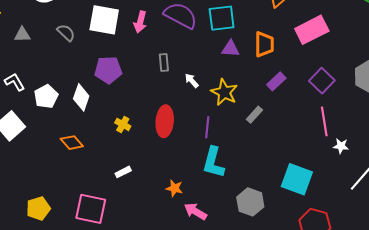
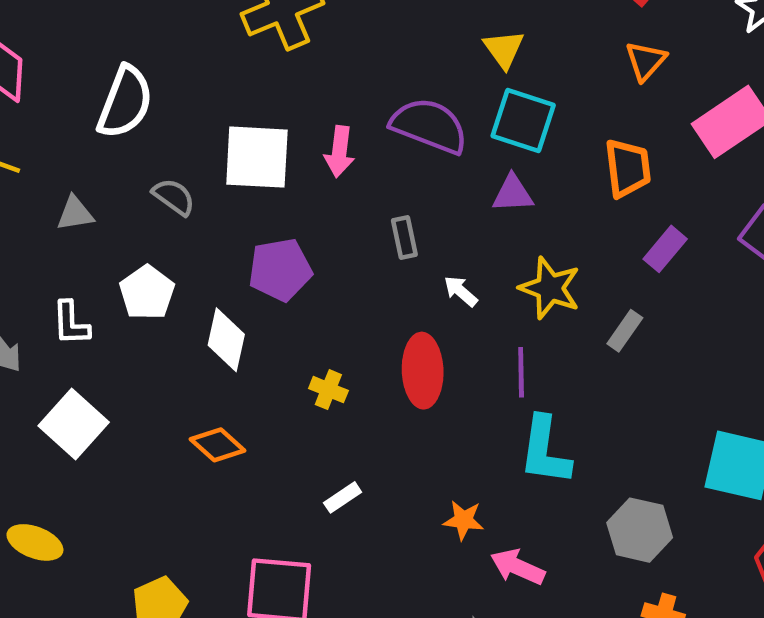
cyan square: (222, 18) -> (523, 121), turned 32
purple triangle: (230, 49) -> (513, 194), moved
white arrow: (192, 81) -> (461, 291), moved
white L-shape: (15, 82) -> (71, 323), turned -145
white pentagon: (46, 96) -> (147, 293), moved

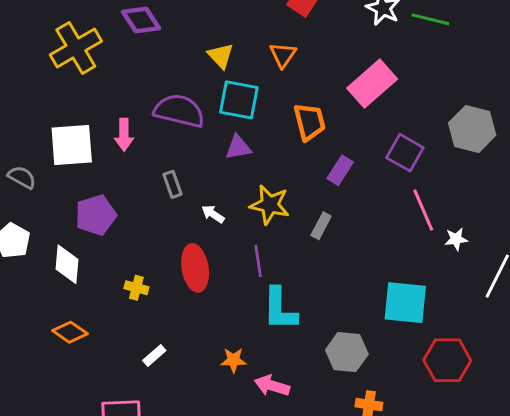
orange triangle: (646, 61) -> (283, 55), moved

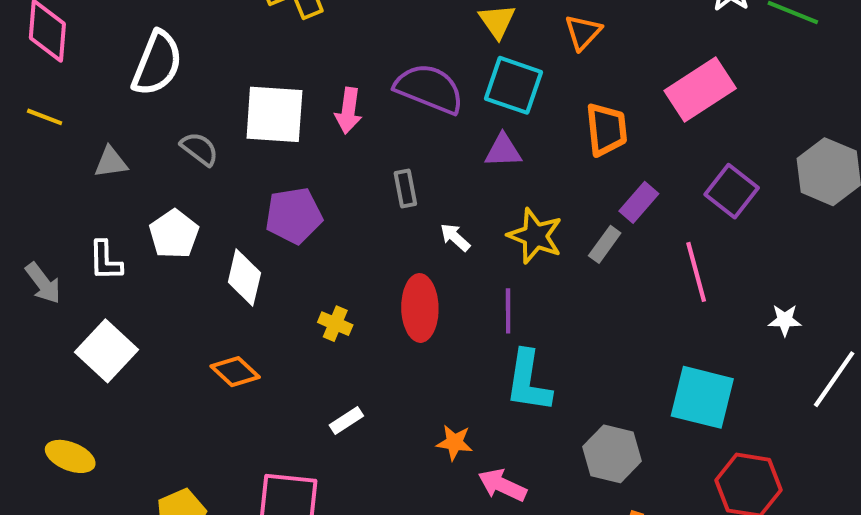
pink line: (423, 210) -> (696, 272), moved
gray rectangle: (321, 226) -> (605, 244), moved

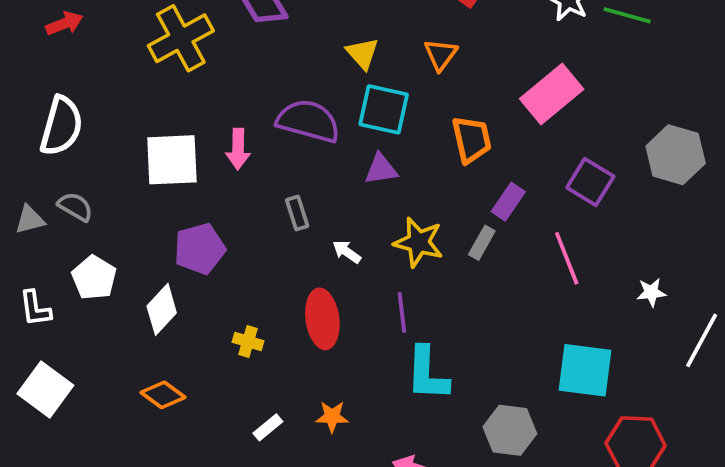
gray semicircle: (199, 149) -> (75, 207), moved
white diamond: (244, 278) -> (162, 309), turned 36
orange star: (454, 443) -> (332, 417), moved

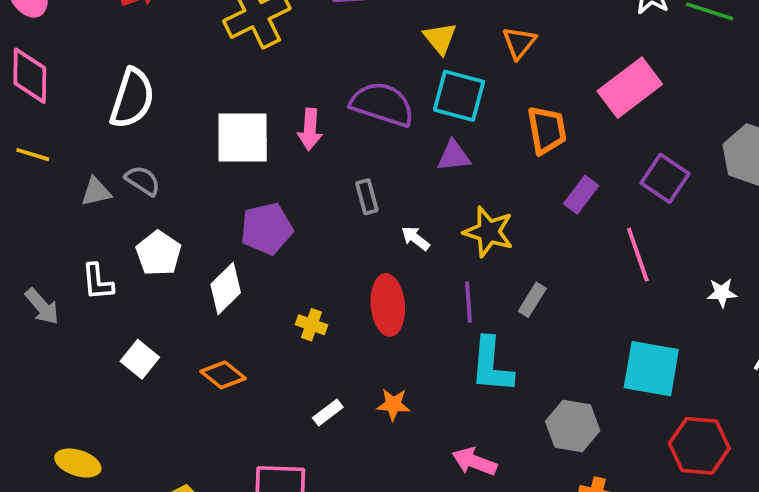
gray rectangle: (482, 243) -> (532, 300), moved
white square: (45, 389) -> (140, 359), moved, size x0.7

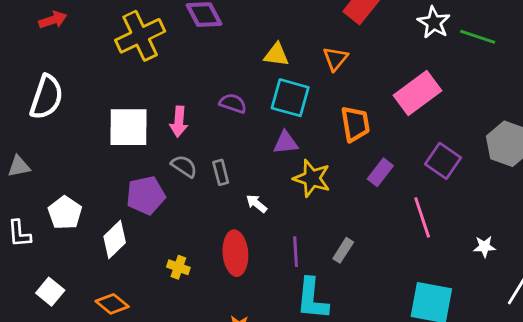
yellow triangle: (440, 38) -> (276, 55), turned -44
purple semicircle: (382, 104) -> (233, 103), size x0.6
gray semicircle: (143, 181) -> (184, 166), moved
yellow star: (488, 232) -> (312, 178), moved

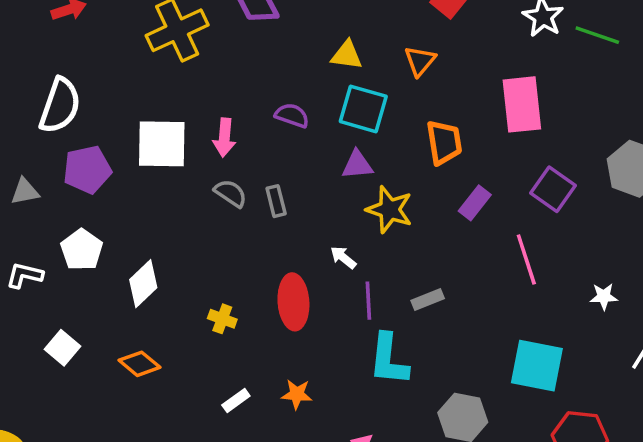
pink rectangle: (417, 93) -> (522, 104), turned -60
purple pentagon: (146, 195) -> (87, 170), moved
white arrow: (257, 204) -> (343, 257), moved
white L-shape: (19, 234) -> (25, 275), turned 108
gray rectangle: (343, 250) -> (428, 300), turned 35

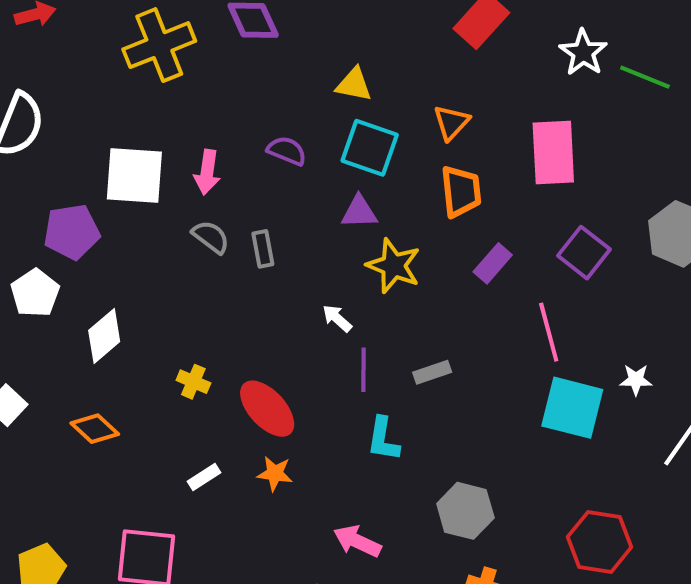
orange triangle: (420, 61) -> (451, 122), moved
purple pentagon: (87, 170) -> (72, 232), moved
red ellipse: (293, 302) -> (267, 409), moved, turned -42
cyan L-shape: (389, 359) -> (383, 439), size x0.7
cyan square: (537, 366) -> (572, 408), moved

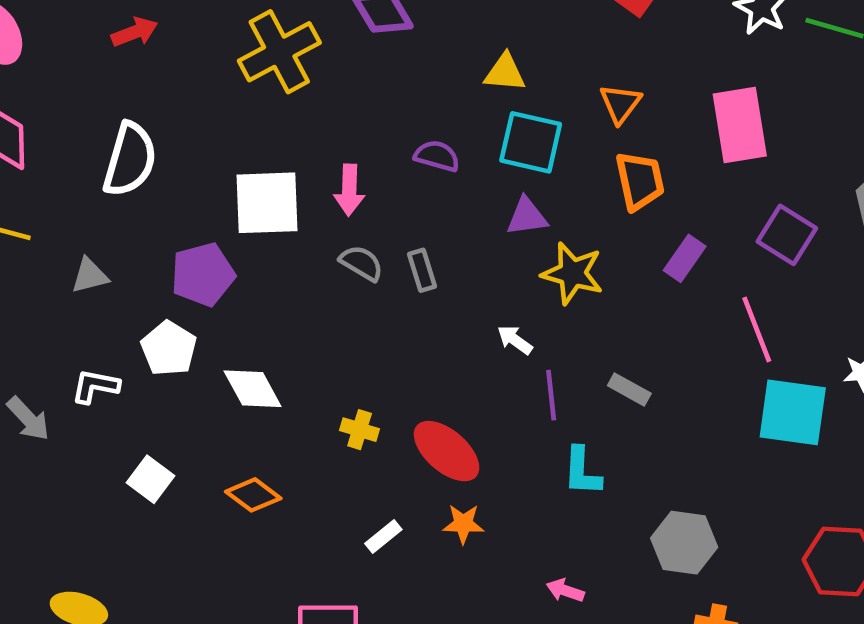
white diamond: (104, 336) -> (253, 389), turned -72
gray rectangle: (432, 372) -> (629, 389), turned 54
pink arrow: (357, 541) -> (565, 590), size x0.7

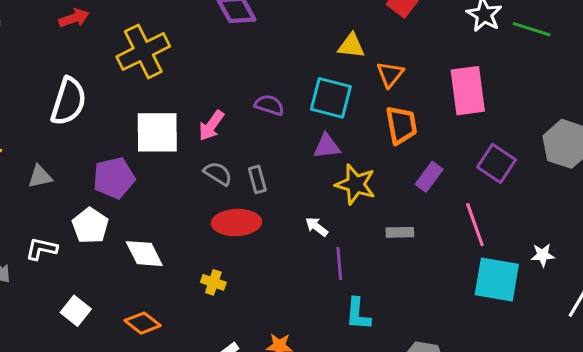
yellow cross: (279, 52) -> (143, 51), moved
yellow triangle: (505, 73) -> (351, 46), moved
pink arrow: (349, 190) -> (211, 126), turned 32
gray rectangle: (629, 389) -> (400, 232), moved, turned -32
red ellipse: (447, 451) -> (236, 223), moved, turned -45

